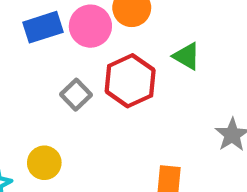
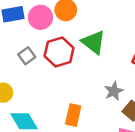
green triangle: (187, 56) -> (94, 42), size x1.5

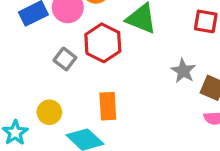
orange rectangle: (73, 115) -> (108, 106), moved

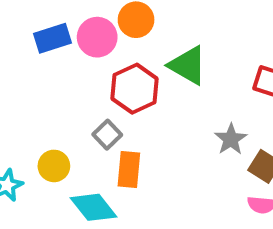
gray square: (65, 59) -> (107, 135), moved

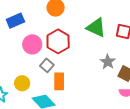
pink circle: (97, 37) -> (32, 44), moved
green triangle: (188, 65) -> (96, 28), moved

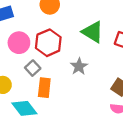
gray star: (108, 62) -> (79, 66), moved

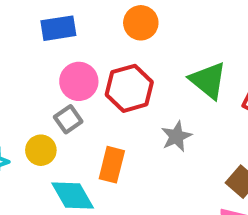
gray square: (33, 68) -> (68, 119), moved

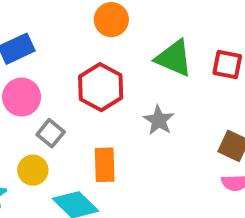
orange circle: (141, 23) -> (111, 20), moved
pink circle: (79, 81) -> (22, 97), moved

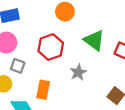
gray square: (51, 133) -> (18, 66), turned -32

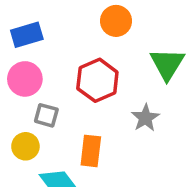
green triangle: (94, 40) -> (167, 64), turned 30

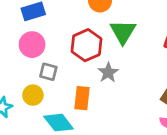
green triangle: (167, 64) -> (123, 32), moved
gray star: (145, 118) -> (108, 72), moved

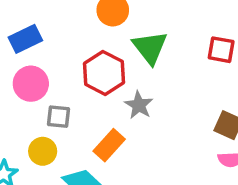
orange rectangle: (82, 98) -> (109, 145), turned 45

